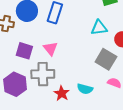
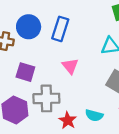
pink triangle: (51, 49) -> (70, 66), moved

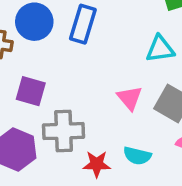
pink triangle: (70, 66) -> (130, 98), moved
red star: (68, 120) -> (97, 164), turned -30

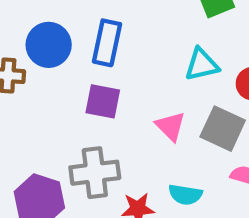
purple square: (31, 91) -> (103, 101), moved

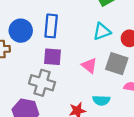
gray cross: (95, 173) -> (42, 83), moved, turned 30

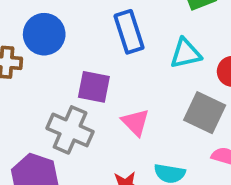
blue rectangle: (51, 26) -> (129, 32), moved, turned -30
pink triangle: (89, 66) -> (135, 122), moved

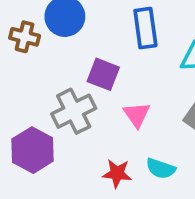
gray cross: (70, 130) -> (74, 111), turned 30

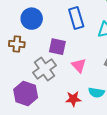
brown cross: (25, 37) -> (17, 44), moved

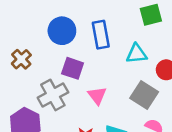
blue circle: (32, 19) -> (62, 31), moved
brown cross: (17, 44) -> (21, 59), turned 35

